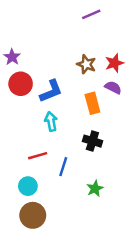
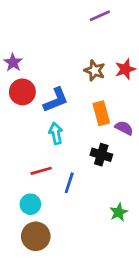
purple semicircle: (113, 87) -> (124, 128), moved
green star: (95, 189) -> (119, 212), moved

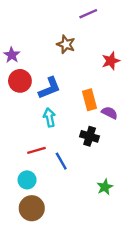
brown star: (95, 71) -> (66, 44), moved
blue line: (69, 183) -> (61, 161), turned -48

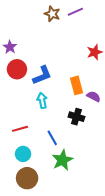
brown star: (66, 44) -> (52, 14), moved
red line: (36, 150) -> (20, 129), moved
green star: (105, 187) -> (62, 160), moved, size x1.5

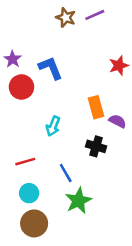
blue L-shape: (42, 75) -> (51, 68), moved, turned -90
cyan arrow: (42, 101) -> (53, 126), turned -147

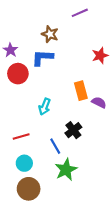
brown star: (66, 17) -> (50, 34), moved
blue L-shape: (51, 68) -> (42, 58), turned -65
black cross: (96, 146) -> (73, 130), moved, turned 35

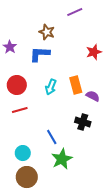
red circle: (18, 74) -> (17, 85), moved
cyan arrow: (45, 107) -> (51, 87), moved
black cross: (73, 130) -> (83, 122), moved, turned -35
red line: (21, 137) -> (20, 110), moved

